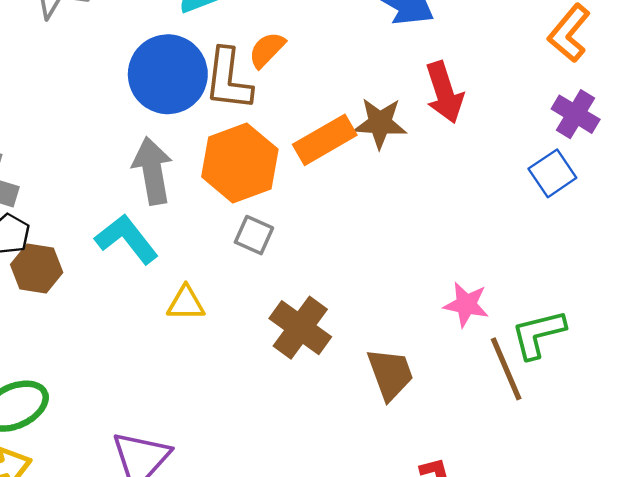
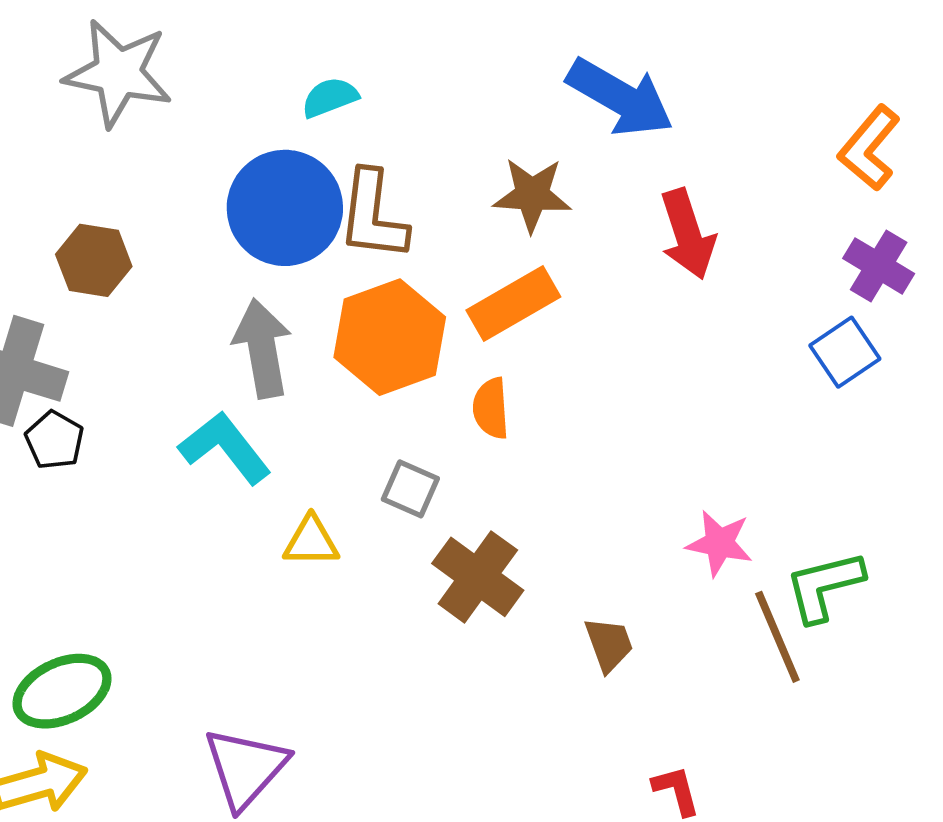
orange semicircle: (267, 50) -> (491, 408), moved, turned -48
brown star: (380, 123) -> (532, 195), moved
gray square: (254, 235) -> (410, 489), moved
brown hexagon: (37, 268) -> (94, 260), moved
brown trapezoid: (390, 374) -> (609, 644), size x0.7

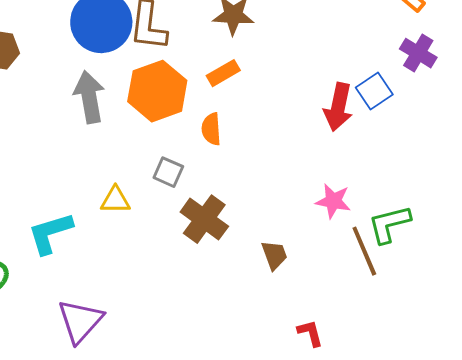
red arrow: (688, 234) -> (338, 107), moved, turned 30
orange rectangle: (513, 303) -> (223, 73), size x0.7
blue square: (845, 352) -> (374, 91), moved
cyan L-shape: (225, 448) -> (50, 233), moved, turned -69

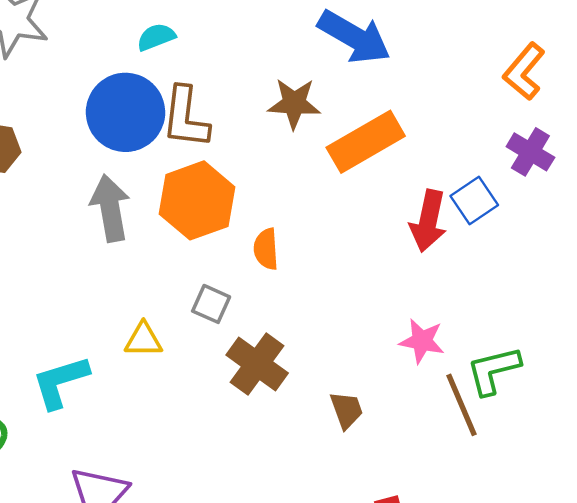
orange rectangle: (223, 73) -> (366, 142), moved, size x1.8

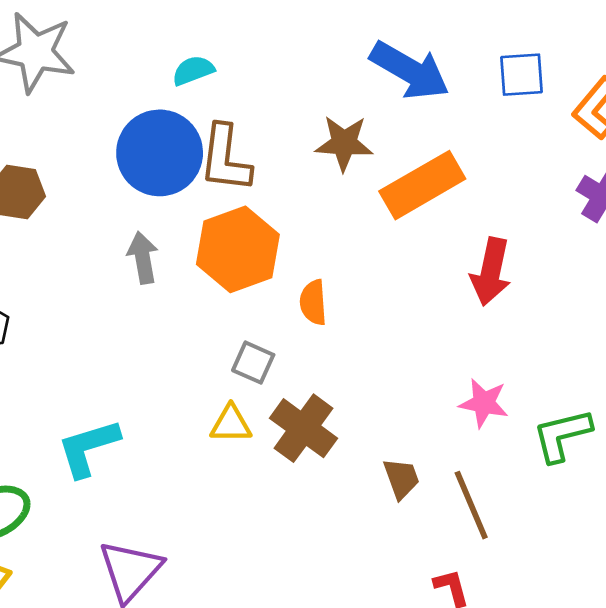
blue square: (474, 200) -> (522, 75), moved, turned 30
gray arrow: (110, 208) -> (143, 258), size x0.7
yellow triangle: (143, 340) -> (231, 424), moved
brown line: (461, 405) -> (471, 505), moved

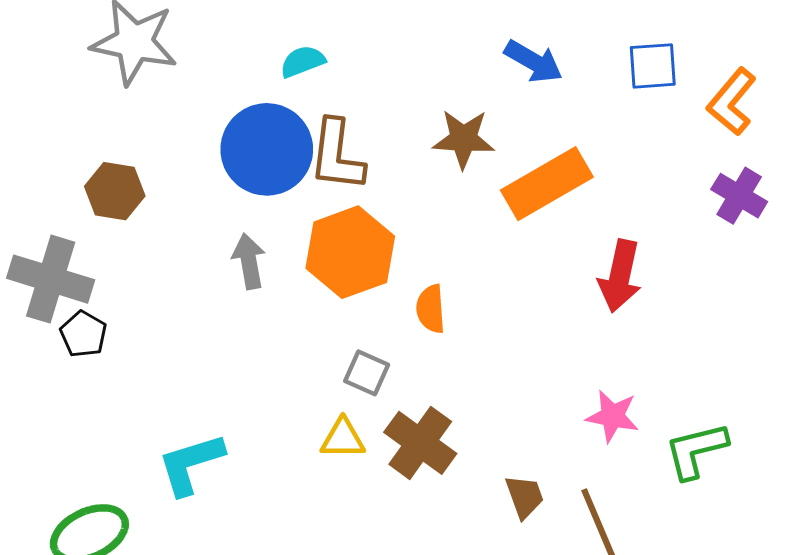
blue arrow: (410, 70) -> (534, 61), size x0.7

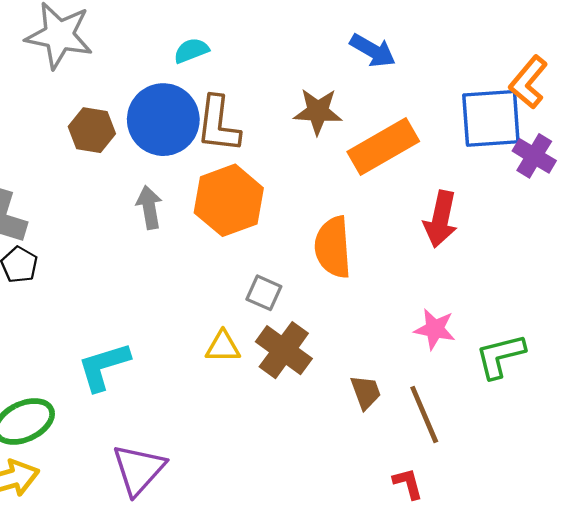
blue square: (653, 66) -> (491, 118), moved, size x1.6
brown hexagon: (115, 191) -> (92, 130), moved
orange semicircle: (431, 309) -> (333, 247), moved, size x1.6
gray square: (367, 373) -> (264, 293), moved

